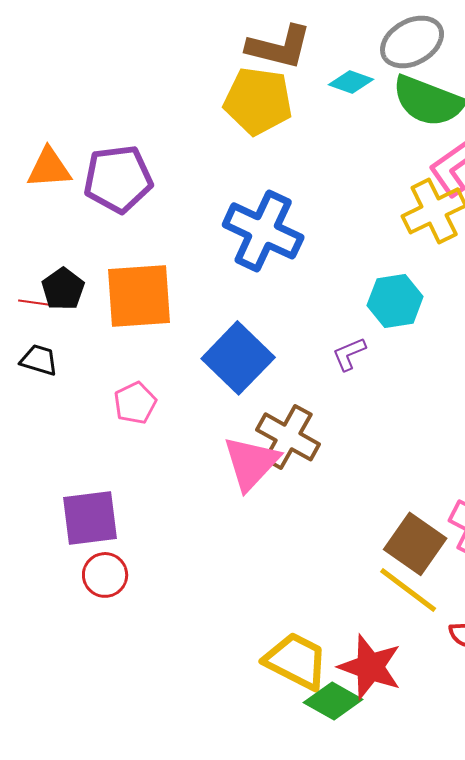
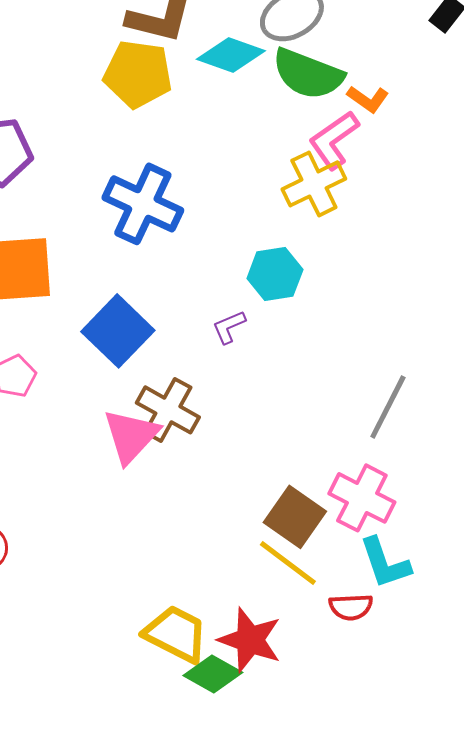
cyan diamond: (351, 82) -> (231, 55), size x1.5

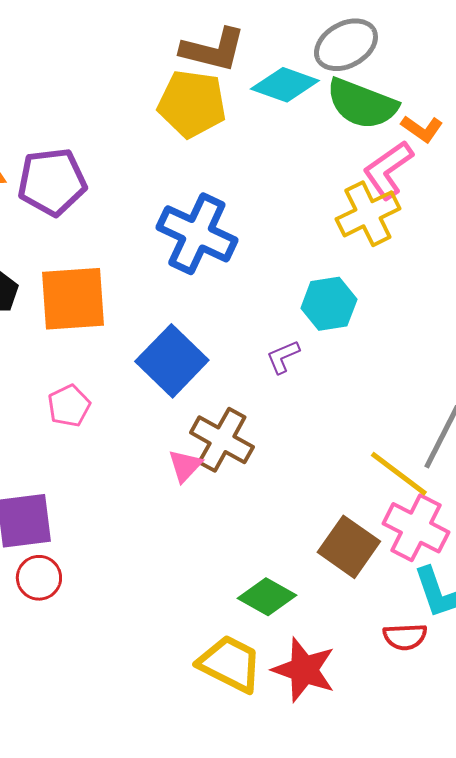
pink triangle: (131, 436) -> (185, 466), size x0.6
yellow line: (288, 563) -> (399, 474), moved
green diamond: (213, 674) -> (267, 597), moved

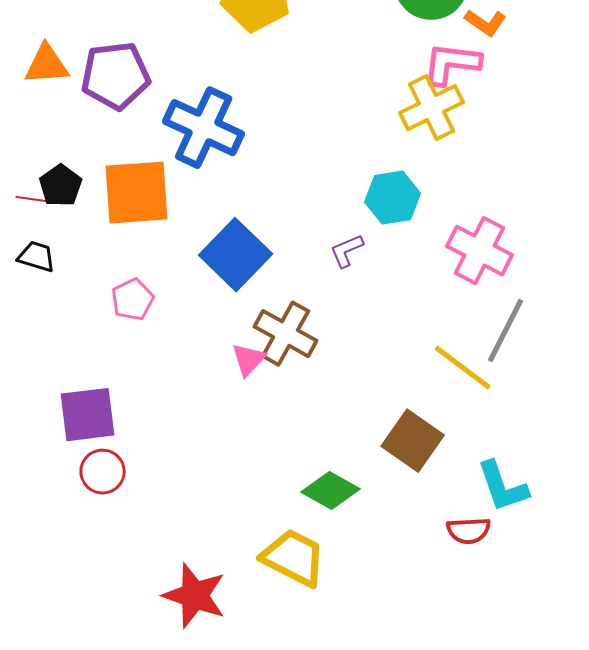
pink L-shape: (388, 170) -> (452, 64), turned 42
blue cross: (197, 234) -> (204, 128), moved
pink cross: (416, 528) -> (480, 251), moved
red star: (304, 670) -> (195, 596), moved

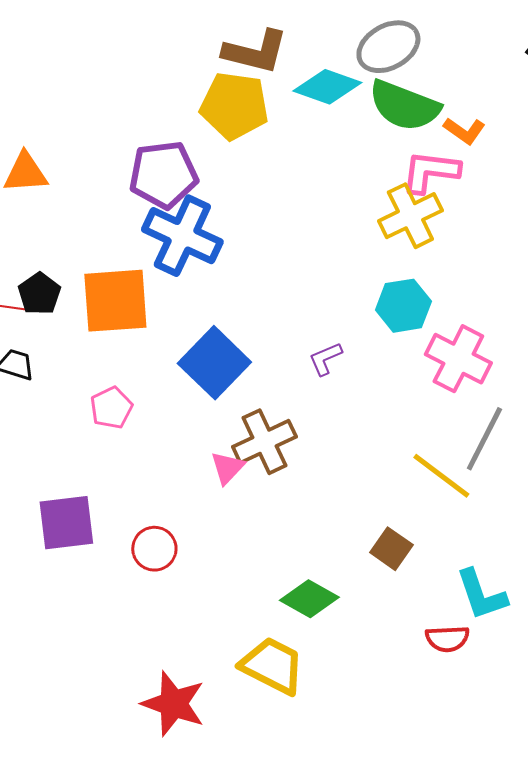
purple pentagon: (116, 76) -> (163, 175), moved
cyan hexagon: (393, 198) -> (403, 306), moved
brown cross: (286, 334) -> (264, 442), turned 36
brown square: (413, 441) -> (391, 549), size x0.7
red circle: (103, 472) -> (154, 549), moved

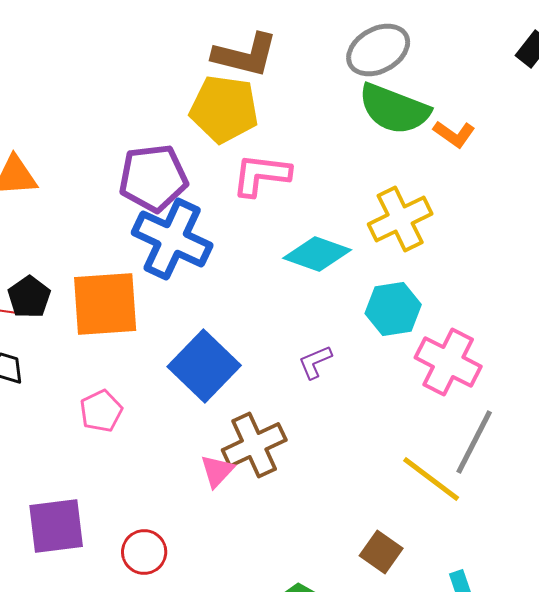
cyan diamond: (327, 87) -> (317, 254), moved
pink L-shape: (430, 172) -> (261, 175), moved

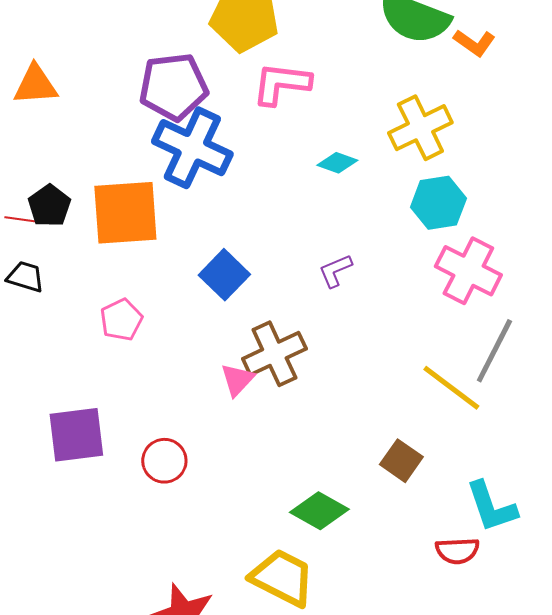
cyan diamond: (317, 254) -> (337, 163), size x0.6
cyan hexagon: (393, 309) -> (438, 203), moved
blue square: (204, 366) -> (224, 275), size x0.7

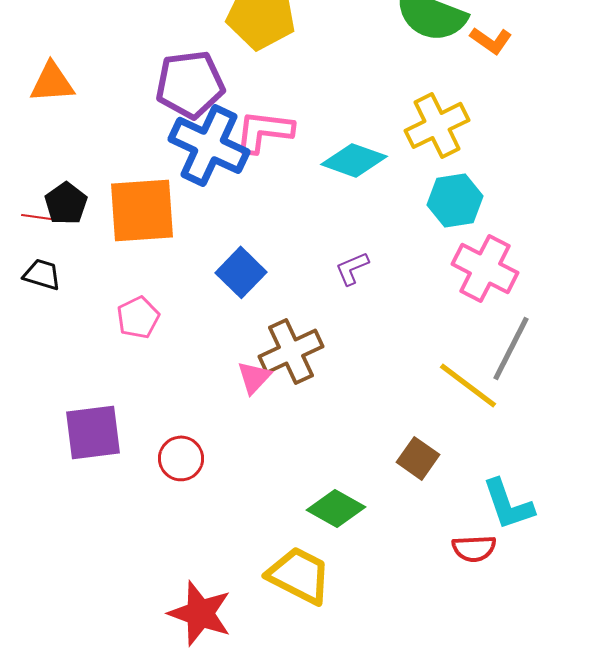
pink L-shape: (281, 84) -> (264, 131), moved
cyan diamond: (337, 163) -> (354, 160), size x1.6

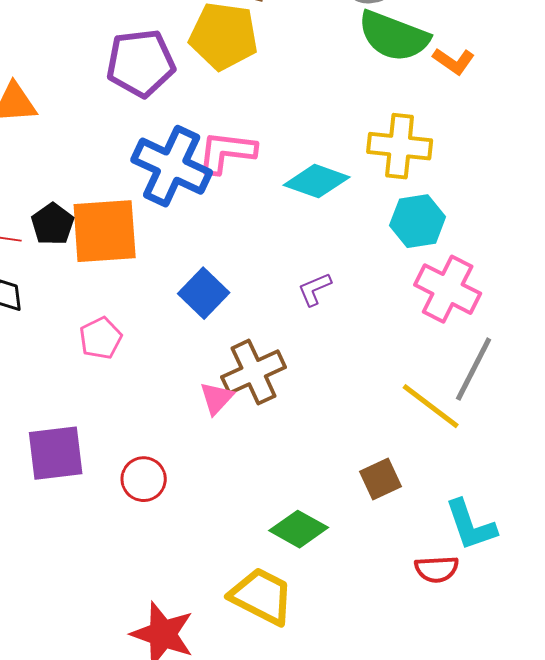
purple pentagon: (190, 84) -> (141, 63), moved
yellow cross: (437, 125) -> (400, 146), turned 32
black pentagon: (66, 203) -> (53, 224), moved
brown square: (418, 458) -> (381, 479), turned 30

